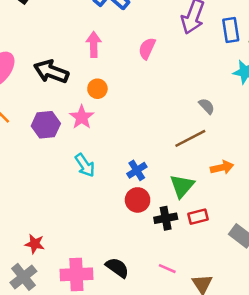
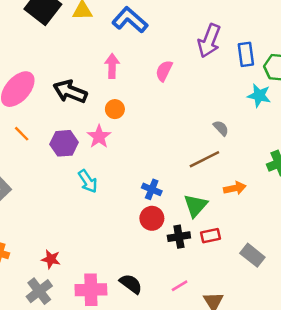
cyan arrow: (85, 165) -> (88, 181), moved
blue cross: (137, 170) -> (152, 189), turned -36
pink line: (167, 269) -> (180, 286), turned -56

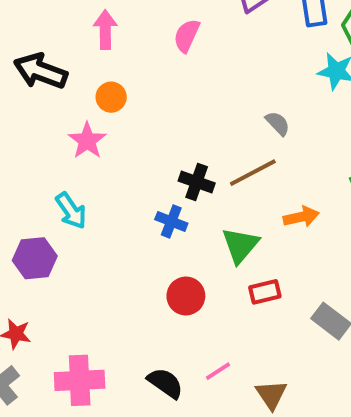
purple hexagon: (64, 143) -> (35, 258), moved
red circle: (152, 218) -> (186, 296), moved
black cross: (179, 237) -> (197, 182), moved, turned 30
black semicircle: (131, 284) -> (165, 383), moved

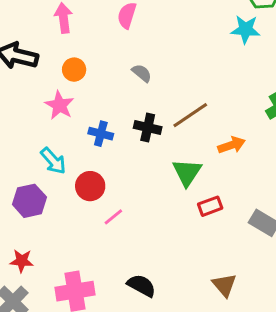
gray semicircle: (278, 123) -> (142, 73), moved
blue cross: (171, 221) -> (101, 134), moved
red circle: (186, 296) -> (90, 186), moved
pink line: (218, 371) -> (113, 217), moved

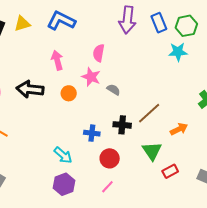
pink star: (59, 105) -> (91, 77), moved
red circle: (90, 186) -> (110, 158), moved
purple hexagon: (29, 201) -> (64, 184), moved

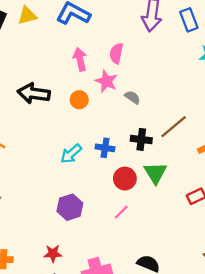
pink arrow: (57, 60) -> (80, 59), moved
green triangle: (152, 151) -> (155, 173), moved
cyan arrow: (63, 155) -> (71, 154), moved, turned 96

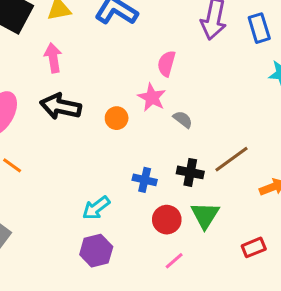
pink arrow: (80, 59) -> (53, 58), moved
cyan arrow: (71, 154) -> (96, 208), moved
pink line: (121, 212) -> (174, 261), moved

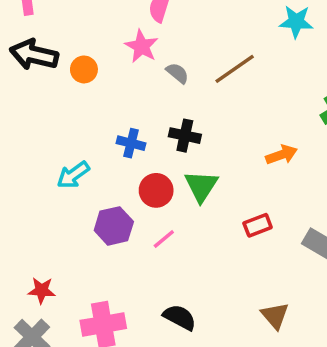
orange circle: (117, 118) -> (84, 69), moved
brown line: (231, 159) -> (235, 69), moved
purple hexagon: (96, 251) -> (114, 226), moved

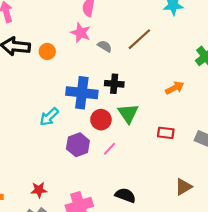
blue cross: (131, 143) -> (82, 93), size x1.8
red rectangle: (258, 225) -> (166, 133), turned 35
brown triangle: (275, 316) -> (184, 187), turned 48

